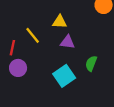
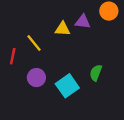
purple triangle: (68, 42) -> (83, 22), moved
purple circle: (18, 68) -> (36, 78), moved

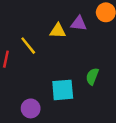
purple circle: (36, 78) -> (31, 108), moved
cyan square: (67, 86) -> (63, 90), turned 30

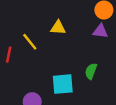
purple triangle: (79, 23) -> (100, 31), moved

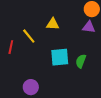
cyan square: (63, 84) -> (60, 57), moved

